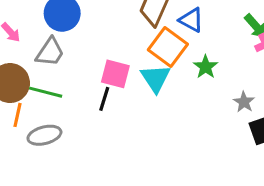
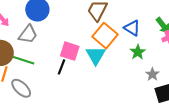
blue triangle: (191, 20) -> (132, 28), moved
green star: (206, 67) -> (138, 52), moved
gray ellipse: (44, 135) -> (21, 88), turned 55

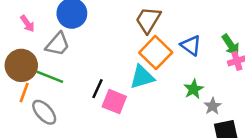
pink square: (70, 51) -> (114, 102), moved
green star: (138, 52) -> (194, 89), moved
cyan triangle: (96, 55) -> (142, 77), turned 40

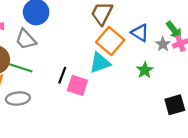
gray trapezoid: (58, 44) -> (26, 39), turned 100
gray star: (213, 106) -> (163, 44), moved
gray ellipse: (44, 112) -> (18, 98), turned -50

